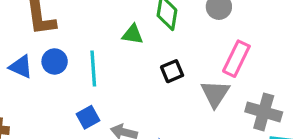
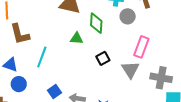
blue circle: (55, 61) -> (19, 84), moved
cyan line: (93, 68) -> (42, 57), moved, turned 30

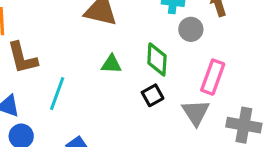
green diamond: (96, 23) -> (157, 59), moved

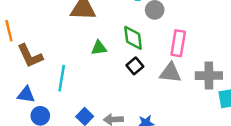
gray triangle: (196, 112) -> (170, 73), turned -40

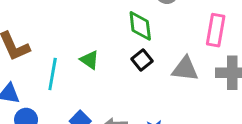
pink rectangle: (178, 43) -> (216, 30), moved
green triangle: (99, 48) -> (90, 60), moved, turned 42

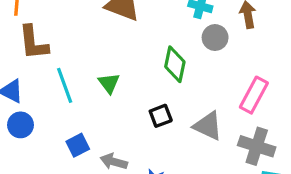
black square: (142, 60) -> (161, 116), moved
cyan line: (53, 74) -> (65, 85), turned -48

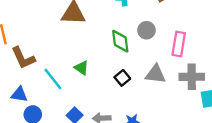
gray circle: (215, 38) -> (147, 30), moved

